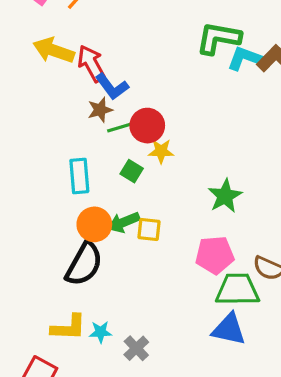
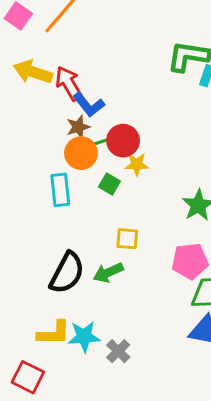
green arrow: (124, 222) -> (108, 273), moved
orange circle: (94, 224) -> (81, 153), moved
cyan star: (101, 332) -> (84, 337), size x1.5

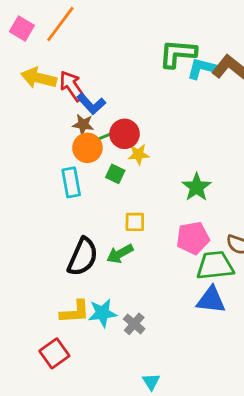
brown star: (78, 127) -> (83, 124), turned 30
red square: (28, 377) -> (54, 353), turned 32

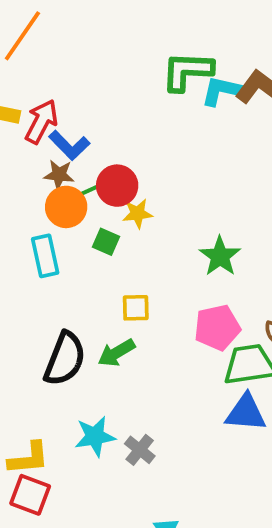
red arrow: (72, 86) -> (41, 122), turned 64
yellow L-shape: (75, 312) -> (29, 458), moved
red square: (54, 353) -> (30, 495), turned -32

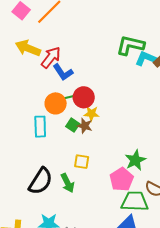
brown star: (59, 175) -> (85, 126), moved
green star: (220, 256) -> (135, 160), moved
pink pentagon: (217, 327) -> (122, 179), turned -30
green arrow: (116, 353) -> (68, 183), turned -96

